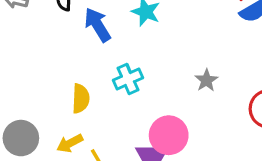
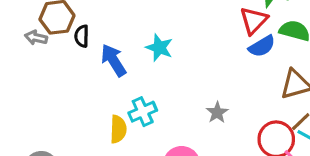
yellow semicircle: (81, 99) -> (118, 129), moved

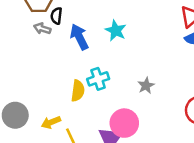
gray arrow: (36, 38) -> (42, 29), moved
gray star: (217, 112) -> (146, 86), moved

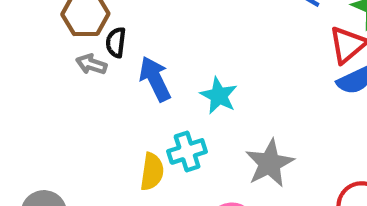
cyan star: (116, 31) -> (219, 96), moved
gray star: (146, 86) -> (270, 163), size x1.6

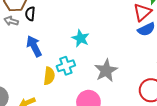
gray arrow: (91, 64) -> (11, 21), moved
blue arrow: (155, 79) -> (34, 46), moved

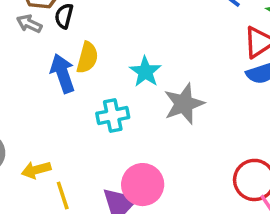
gray star: (106, 70) -> (184, 104), moved
yellow semicircle: (49, 76) -> (87, 58), moved

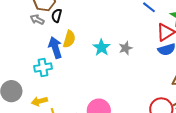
gray star: (184, 104) -> (126, 48), moved, size x0.6
cyan cross: (113, 115) -> (43, 67), moved

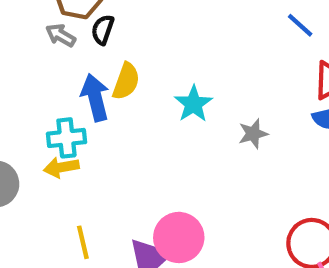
gray star: (126, 48) -> (253, 134), moved
yellow arrow: (39, 101) -> (61, 167), moved

